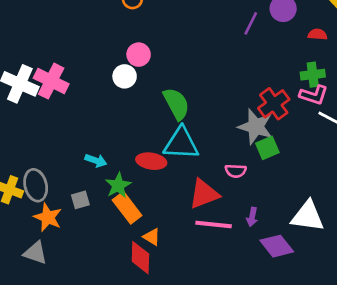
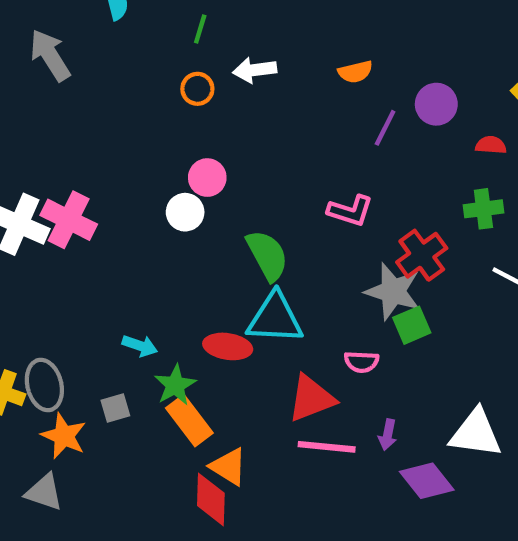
pink L-shape: (314, 95) -> (350, 211), moved
orange triangle: (152, 237) -> (229, 467), size x1.4

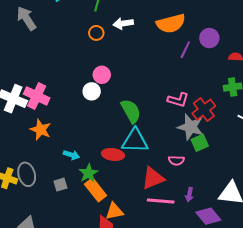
orange semicircle: (355, 72) -> (171, 23), size x1.8
pink L-shape: (350, 211) -> (178, 100), moved
orange star: (64, 436) -> (41, 130), moved
orange triangle: (229, 467) -> (114, 211), turned -42

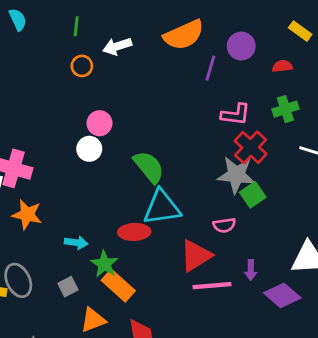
pink L-shape: (178, 100) -> (236, 114), moved
orange triangle: (114, 211) -> (93, 320), moved

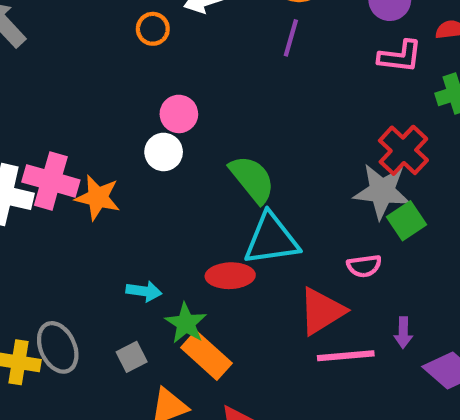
purple line: (210, 68) -> (291, 38), moved
pink L-shape: (236, 114) -> (400, 56), moved
orange star: (27, 215) -> (98, 197), moved

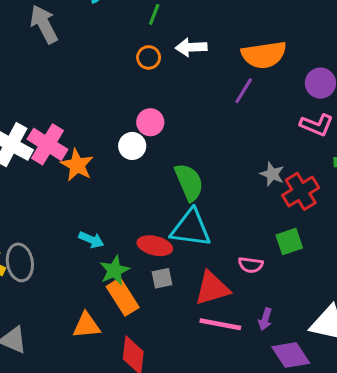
gray star: (382, 191) -> (272, 174), moved, size x0.6
gray square: (132, 357) -> (162, 278), moved

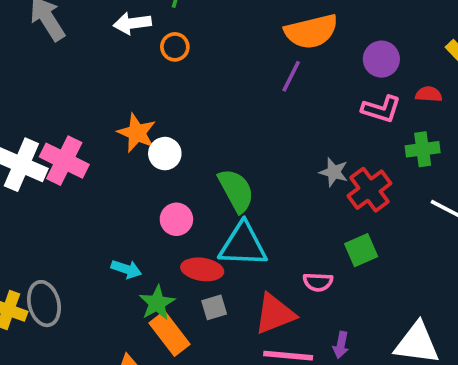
white arrow: (191, 47) -> (132, 23), moved
pink circle: (150, 122) -> (176, 219), moved
orange star: (77, 165) -> (137, 133), moved

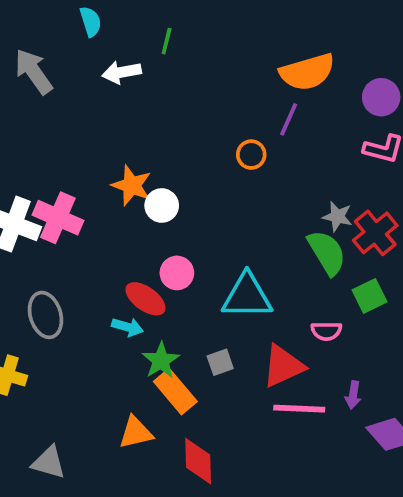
orange circle: (175, 47) -> (251, 155), moved
green semicircle: (236, 191) -> (327, 253), moved
red ellipse: (202, 269) -> (145, 299), moved, turned 30
gray ellipse: (44, 304) -> (45, 315), moved

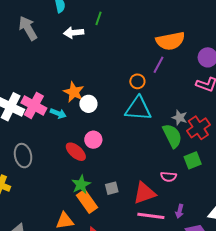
cyan triangle: (247, 296) -> (138, 109), moved
cyan arrow: (127, 327) -> (58, 113), moved

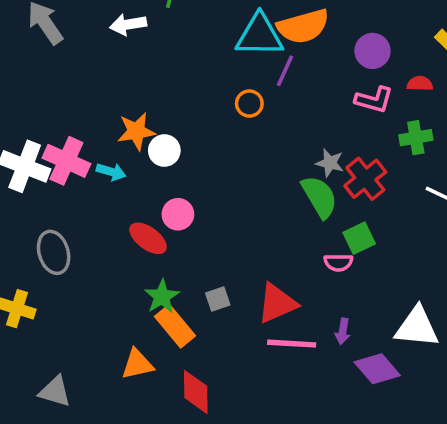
orange star: (74, 92) -> (136, 131), turned -30
cyan triangle: (138, 109) -> (259, 35), moved
pink semicircle: (169, 177) -> (338, 263), moved

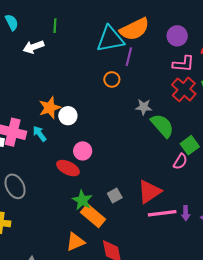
gray star: (330, 163) -> (144, 107), moved
cyan arrow: (111, 172) -> (40, 134), turned -133
red cross: (365, 179) -> (184, 89), moved
pink semicircle: (338, 263) -> (180, 161), turned -49
purple arrow: (343, 331) -> (186, 213), moved

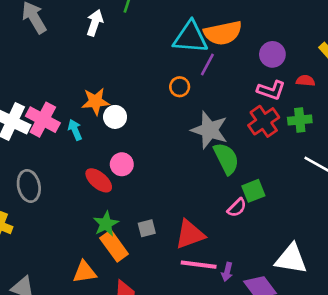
white arrow: (33, 47) -> (95, 23), turned 114
gray star: (144, 107) -> (209, 130), size x1.8

